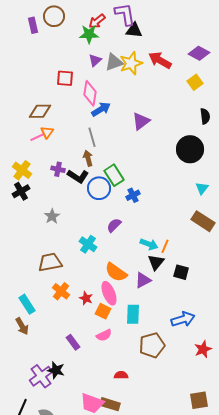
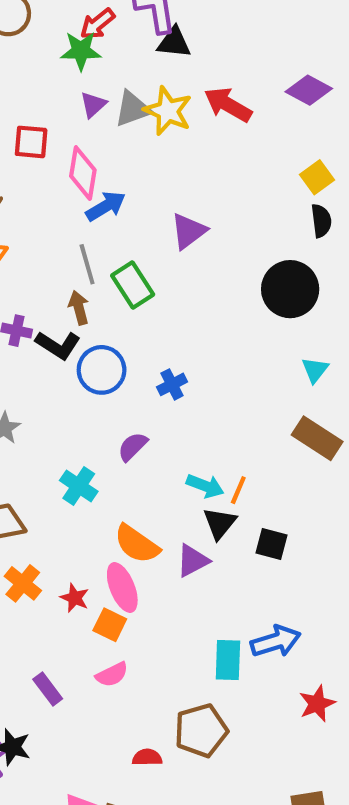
yellow star: (131, 63) -> (168, 111), turned -30
yellow square: (195, 82) -> (317, 177), moved
green rectangle: (114, 175) -> (133, 285), moved
cyan rectangle: (133, 314) -> (228, 660), moved
brown pentagon: (152, 345) -> (201, 730), moved

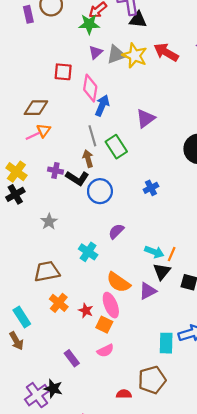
blue arrow: (106, 206) -> (102, 105), turned -36
blue cross: (172, 384) -> (151, 188), moved

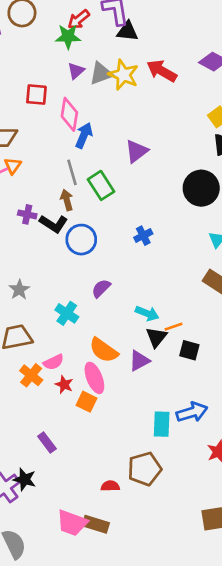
gray star: (49, 222) -> (19, 290), moved
orange line: (172, 254) -> (174, 327), moved, turned 48
pink semicircle: (105, 351) -> (54, 362), moved

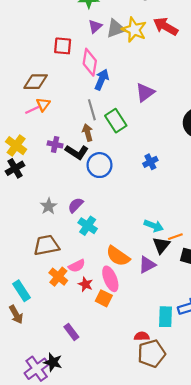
purple semicircle: (101, 288) -> (76, 205), moved
red semicircle: (110, 486) -> (142, 336), moved

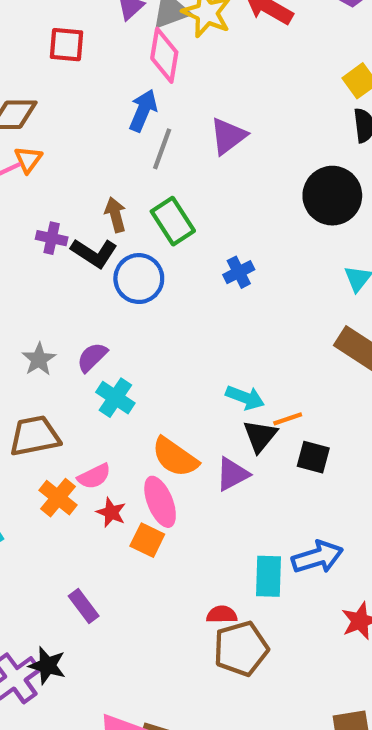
pink diamond: (90, 62) -> (164, 55), moved
gray line: (92, 110) -> (162, 149), moved, turned 36
green rectangle: (116, 121) -> (173, 221), moved

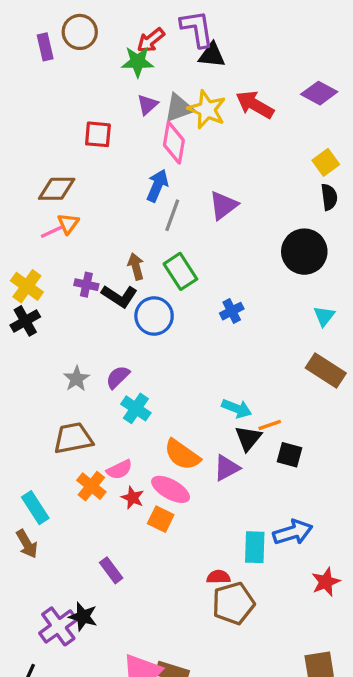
pink ellipse: (160, 502) -> (171, 489), turned -39

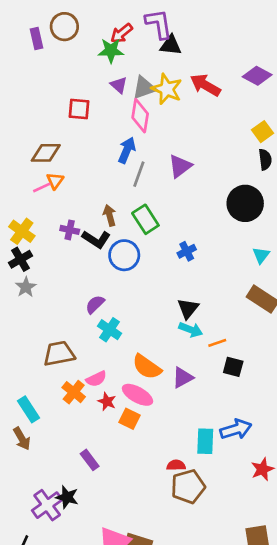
purple triangle: (147, 105) -> (119, 85), turned -36
gray star: (76, 379) -> (26, 287), moved
black triangle: (248, 438) -> (188, 308), moved

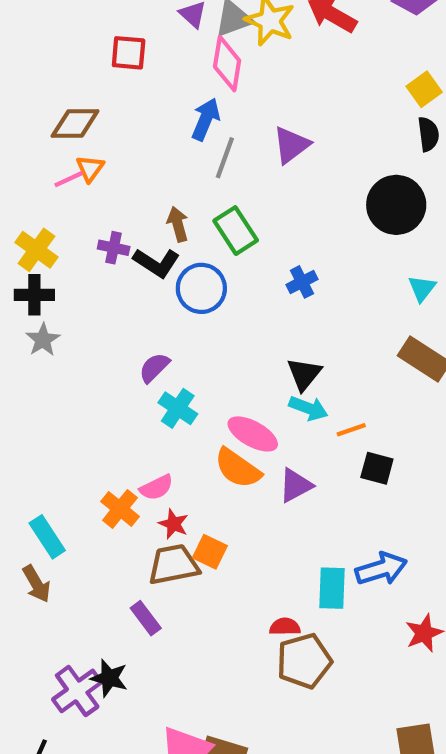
black cross: (21, 259) -> (34, 295), turned 30
brown trapezoid: (59, 354) -> (174, 565), moved
pink ellipse: (137, 395) -> (253, 434), moved

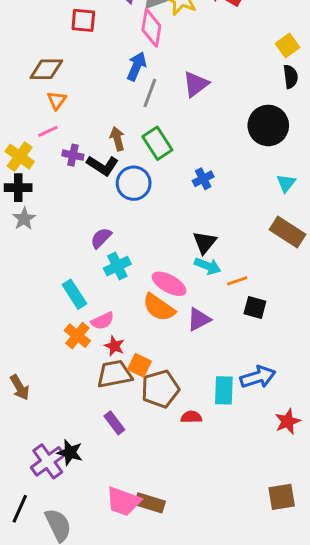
pink line: (69, 179) -> (48, 131), moved
cyan cross: (178, 408) -> (117, 266), turned 30
cyan rectangle: (47, 537) -> (74, 294), moved
purple rectangle: (146, 618) -> (114, 423), moved
brown pentagon: (304, 661) -> (160, 389), moved

